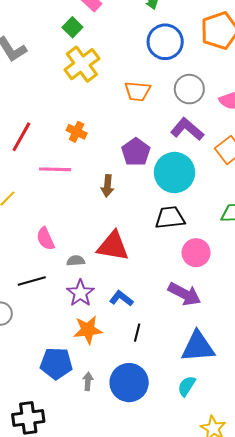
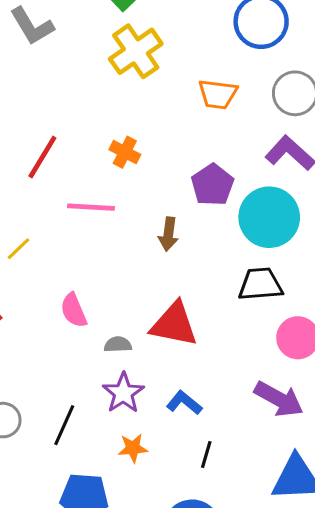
black line: (32, 281) -> (64, 425), moved, turned -52
orange star: (88, 330) -> (133, 448), size x0.7

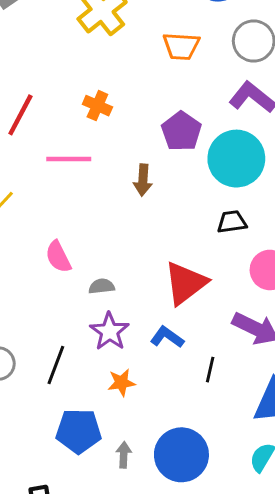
black trapezoid: (260, 284) -> (232, 222), size x0.7
red triangle: (174, 324) -> (185, 283), moved, turned -45
black line: (206, 455) -> (210, 370), moved

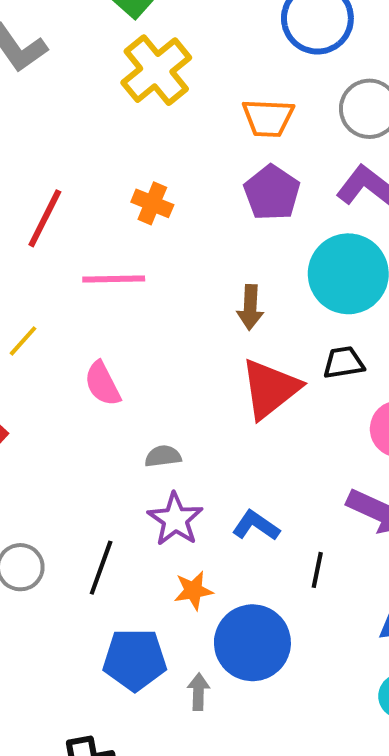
purple pentagon: (181, 131) -> (272, 193), moved
brown arrow: (143, 180) -> (250, 307), moved
pink semicircle: (58, 257) -> (103, 384), moved
red triangle: (185, 283) -> (270, 389), moved
blue circle: (181, 455) -> (252, 643), moved

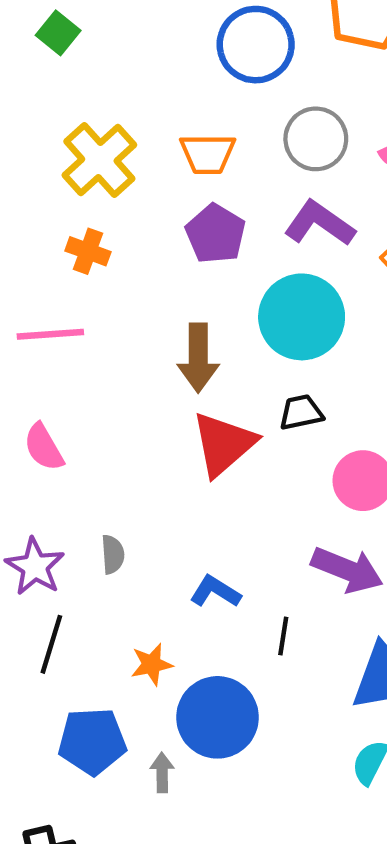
yellow cross: (156, 70) -> (99, 160), moved
brown arrow: (250, 307) -> (198, 358), size x1.4
gray semicircle: (163, 456) -> (113, 554), moved, turned 96
purple star: (175, 519) -> (35, 567), moved

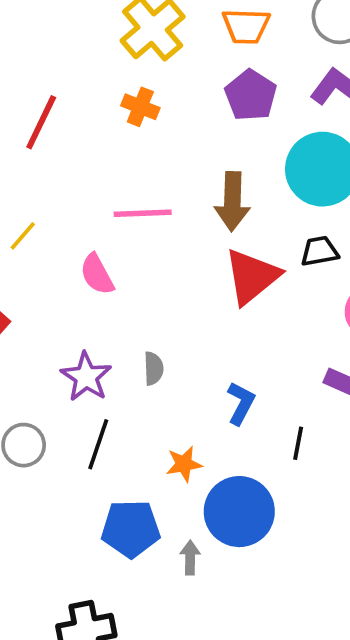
pink line: (50, 334) -> (143, 213), moved
blue L-shape: (215, 592) -> (241, 403), turned 84

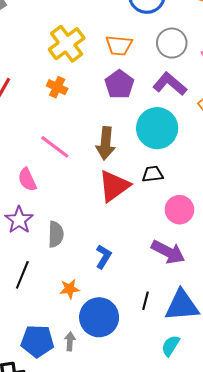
pink line: (143, 213) -> (55, 147), turned 36
gray semicircle: (154, 368) -> (56, 234), size x1.4
purple star: (86, 377) -> (19, 220), moved
black line: (298, 443) -> (145, 301), moved
blue pentagon: (131, 529) -> (37, 341), moved

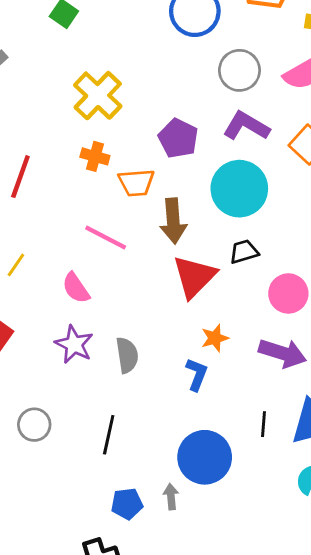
orange trapezoid: (119, 45) -> (136, 183), moved
black line: (22, 275) -> (109, 435), moved
orange star: (70, 289) -> (215, 338), moved
blue pentagon: (37, 341) -> (127, 504), size x0.7

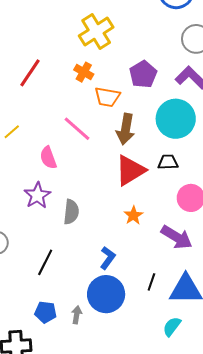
orange star: (215, 338) -> (133, 215), turned -30
blue L-shape: (197, 374) -> (108, 258), moved

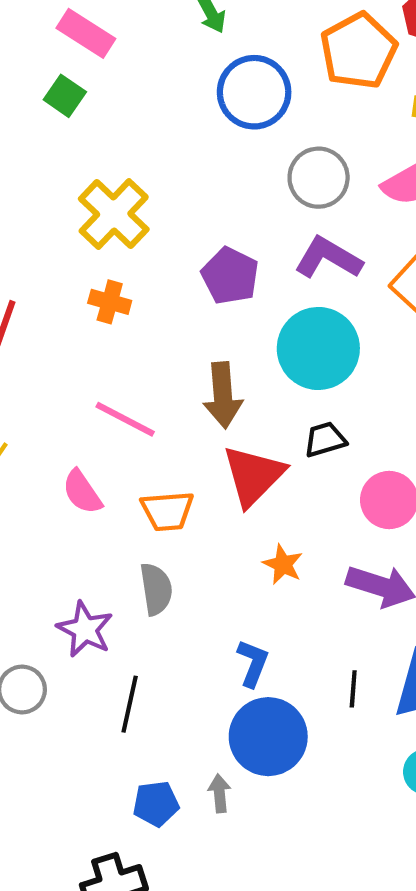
orange trapezoid: (107, 97) -> (167, 511), moved
purple star: (37, 195) -> (85, 629), moved

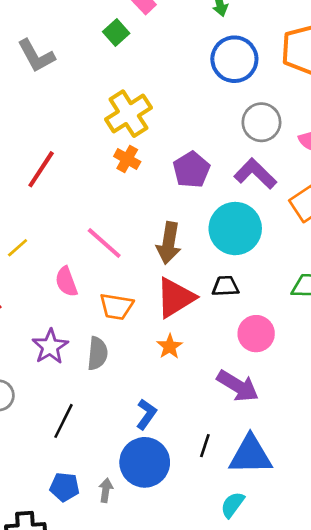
orange cross: (110, 302) -> (127, 159), moved
orange star: (283, 564) -> (170, 347), moved
purple star: (85, 629) -> (50, 347), moved

